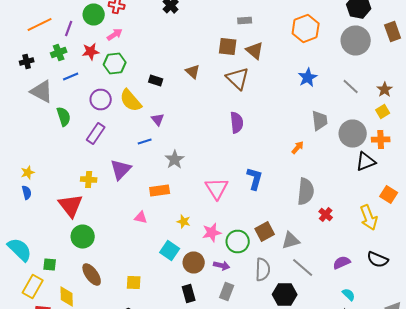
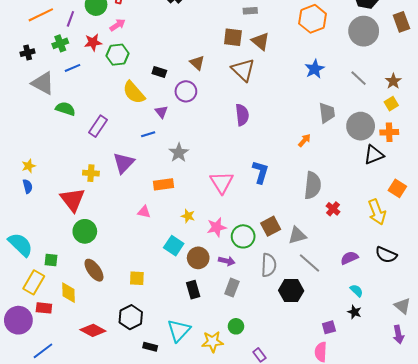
purple circle: (101, 100) -> (186, 91), moved
green semicircle: (64, 116) -> (65, 109), turned -54

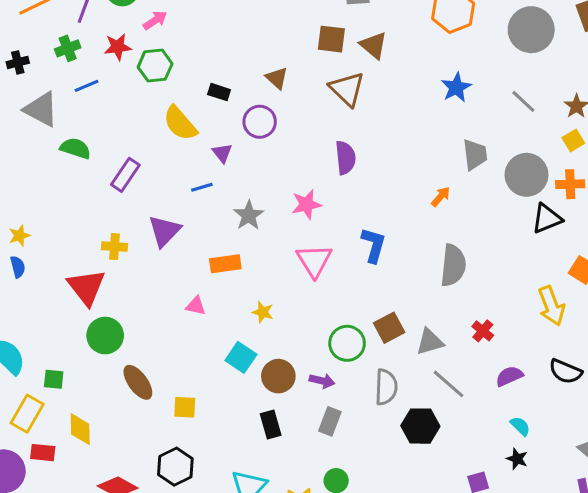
red cross: (333, 209) -> (483, 331), moved
pink star: (217, 227) -> (306, 204), moved
brown ellipse: (94, 270) -> (138, 382), moved

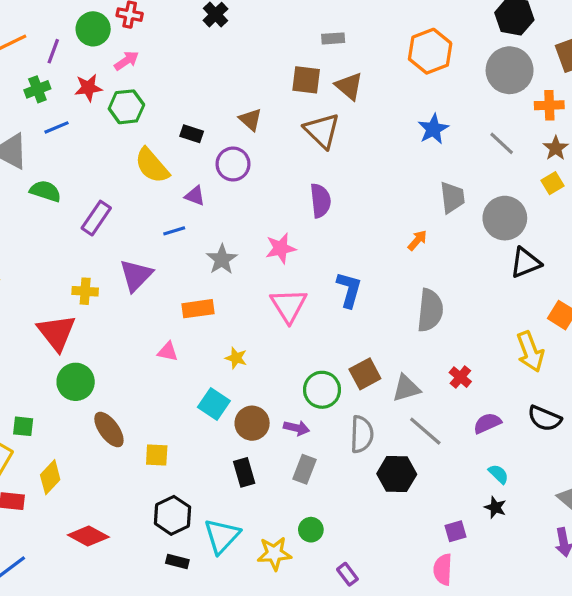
purple triangle: (222, 153) -> (195, 196), turned -30
orange cross: (570, 184) -> (549, 105), moved
yellow diamond: (80, 429) -> (50, 477), turned 44
black hexagon: (175, 467) -> (173, 515), moved

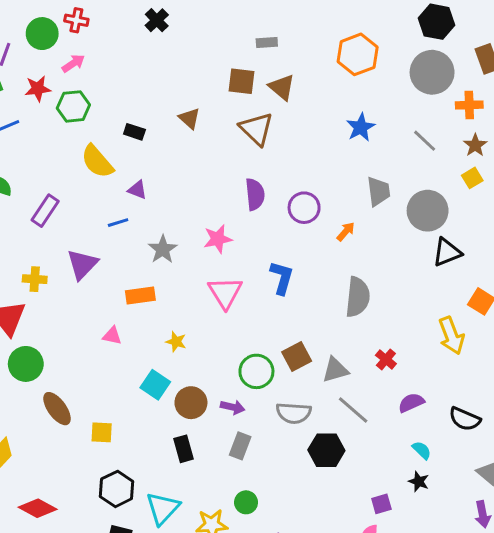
purple circle: (233, 164) -> (304, 208), moved
black semicircle: (545, 418) -> (465, 419), moved
gray semicircle: (362, 434) -> (294, 413), turned 92

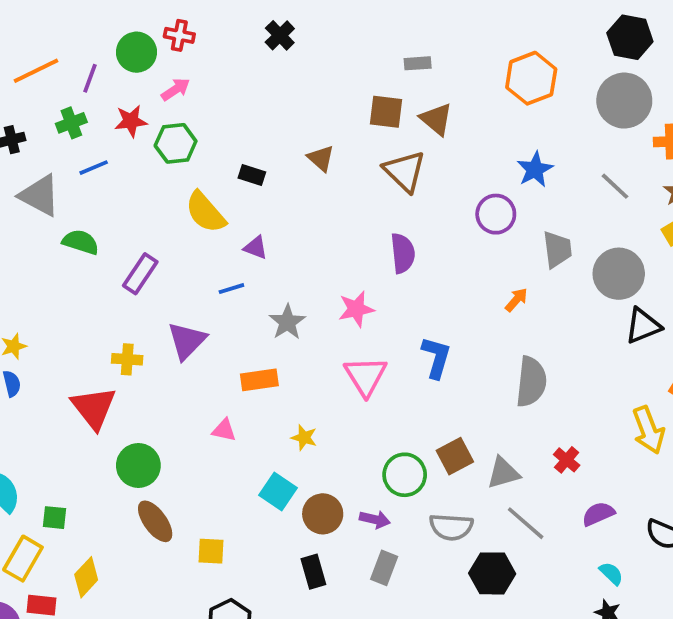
purple circle: (304, 208) -> (496, 214), moved
green circle: (26, 364) -> (138, 465), moved

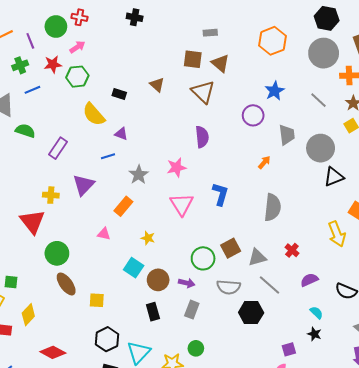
black cross: (280, 35) -> (135, 17), turned -35
purple line: (90, 78) -> (30, 41), turned -42
orange rectangle: (259, 380) -> (123, 206), turned -42

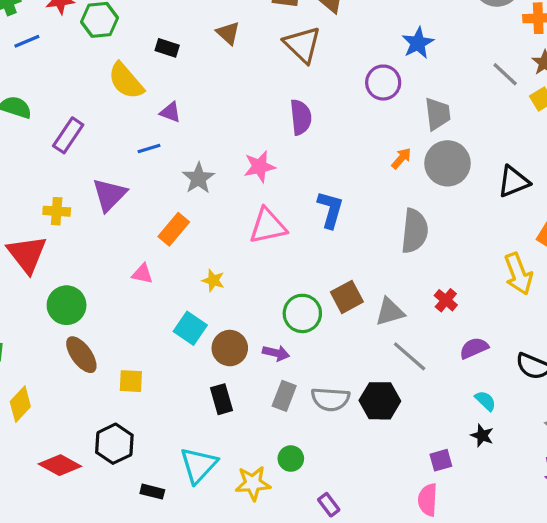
gray line: (318, 100) -> (505, 74), moved
gray circle: (321, 148) -> (447, 163), moved
pink triangle: (182, 204) -> (268, 226), turned 50
gray semicircle: (229, 287) -> (330, 399), moved
black hexagon: (107, 339) -> (114, 444), moved

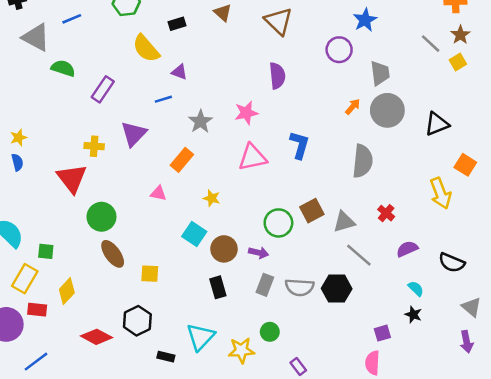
black rectangle: (167, 48) -> (177, 24), turned -35

